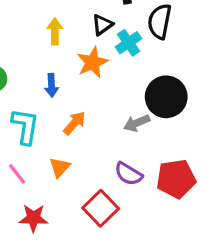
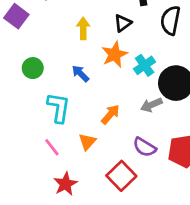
cyan cross: (129, 43) -> (145, 65), moved
blue arrow: (51, 85) -> (80, 74), turned 138
orange arrow: (74, 123) -> (110, 114), moved
red star: (33, 218) -> (65, 184), turned -30

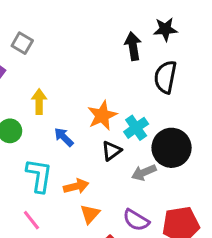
black triangle: (123, 23) -> (111, 151), moved
yellow arrow: (83, 29) -> (39, 102), moved
orange arrow: (110, 114) -> (76, 186), moved, turned 35
orange triangle: (87, 142) -> (90, 214), moved

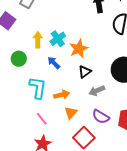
cyan cross: (136, 128) -> (58, 39), moved
gray arrow: (144, 172) -> (97, 91), moved
pink line: (31, 220) -> (42, 119), moved

